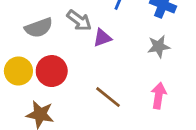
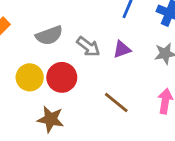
gray arrow: (79, 20) -> (88, 47), moved
purple triangle: (102, 38) -> (122, 49), moved

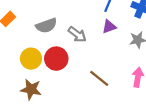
purple triangle: (122, 49) -> (109, 27), moved
brown star: (51, 119) -> (31, 89), moved

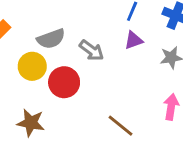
yellow circle: (31, 59) -> (32, 66), moved
brown line: (99, 78) -> (121, 126), moved

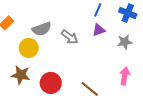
red circle: (64, 82) -> (51, 83), moved
brown star: (31, 123) -> (21, 75), moved

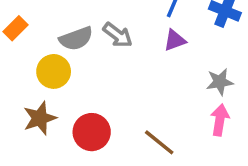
gray arrow: (70, 37) -> (118, 35), moved
gray star: (125, 42) -> (220, 82), moved
brown star: (21, 75) -> (40, 118), turned -30

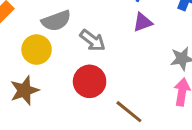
gray arrow: (118, 35) -> (93, 40), moved
red circle: (92, 132) -> (90, 81), moved

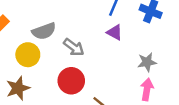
purple triangle: (143, 22) -> (115, 32), turned 49

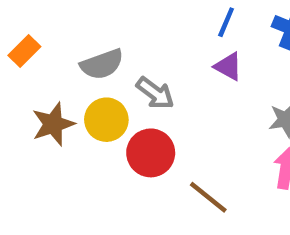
yellow circle: (28, 55) -> (106, 120), moved
brown star: (18, 88) -> (53, 124), moved

